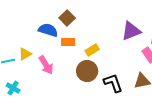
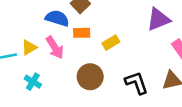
pink arrow: (46, 65) -> (55, 47), moved
brown circle: (87, 71) -> (90, 77), moved
cyan cross: (13, 88) -> (33, 82), moved

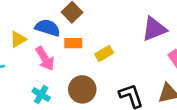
yellow triangle: (29, 47) -> (18, 39), moved
cyan cross: (33, 82) -> (41, 95), moved

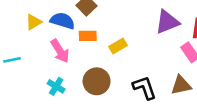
yellow triangle: (18, 39) -> (33, 22), moved

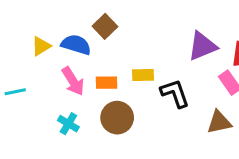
orange rectangle: (88, 36) -> (106, 83), moved
yellow rectangle: (118, 46) -> (143, 75), turned 30
black L-shape: (145, 88) -> (175, 93), moved

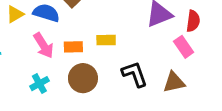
black L-shape: (175, 93) -> (135, 74), moved
cyan cross: (68, 124) -> (39, 84), turned 30

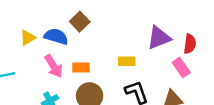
yellow rectangle: (106, 40) -> (127, 61), moved

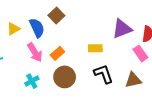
blue semicircle: (56, 36) -> (37, 28), turned 48
orange rectangle: (81, 67) -> (57, 53), turned -40

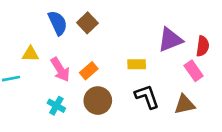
blue semicircle: (37, 28) -> (58, 23), moved
yellow triangle: (13, 29) -> (30, 54), moved, turned 32
cyan cross: (32, 81) -> (56, 106), turned -32

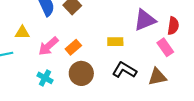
pink arrow: (60, 69) -> (48, 46), turned 80
black L-shape: (147, 97) -> (124, 70), turned -40

